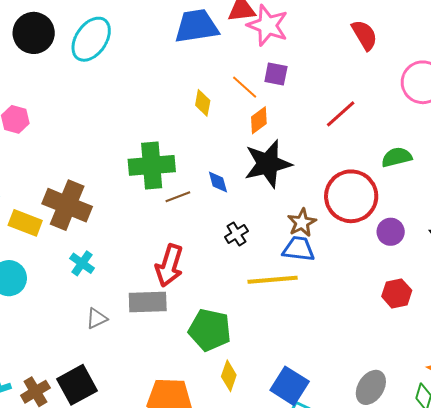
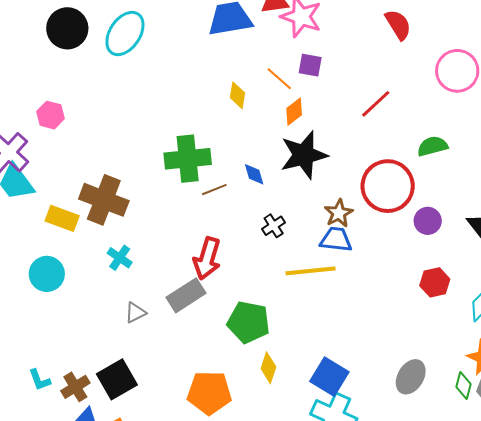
gray rectangle: (148, 302) -> (186, 295), turned -30

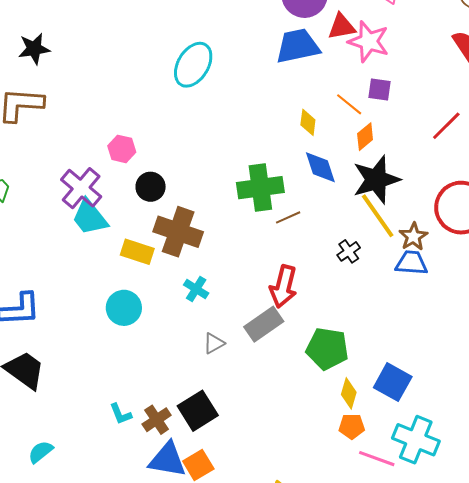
black circle: (67, 28) -> (151, 187), moved, size x0.7
blue diamond: (254, 174) -> (320, 167), moved, size x1.5
yellow line: (310, 271) -> (378, 216), moved, turned 63
blue square: (329, 377) -> (393, 382), moved
orange pentagon: (209, 393) -> (352, 426), moved, size x0.6

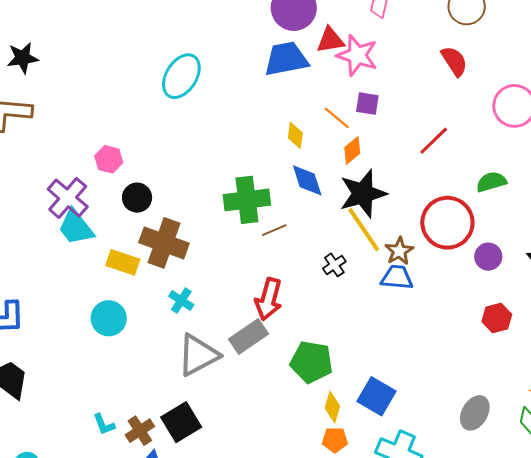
gray triangle: (214, 343) -> (198, 355), size x2.0

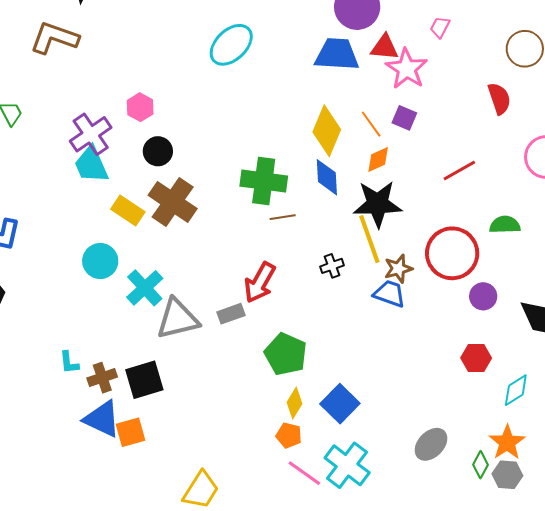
yellow diamond: (295, 135) -> (327, 131), size x1.8
cyan cross: (181, 300) -> (145, 288), moved, size x1.5
gray rectangle: (248, 337) -> (231, 314), size x0.7

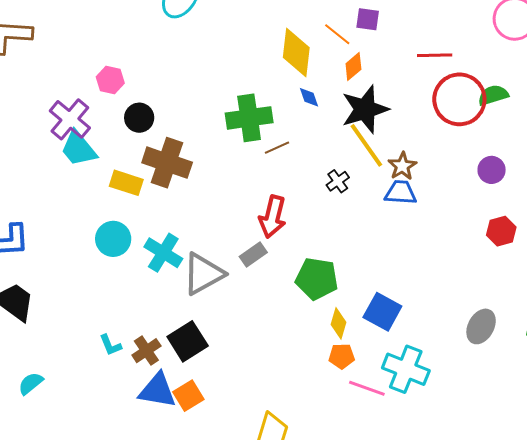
red line: (459, 170) -> (435, 55), turned 44
blue diamond: (327, 177) -> (309, 97), size x0.6
red circle: (452, 253) -> (459, 99), moved

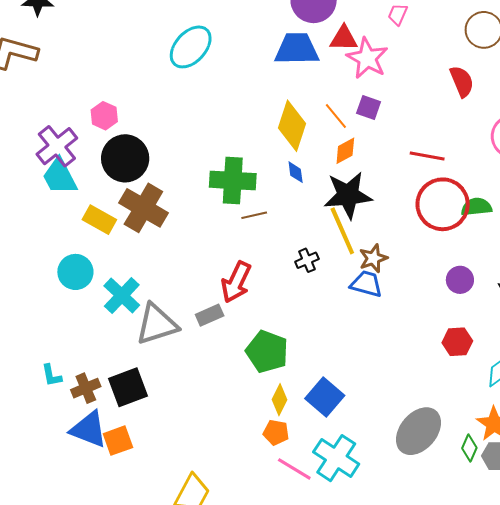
black circle: (139, 118) -> (125, 158), size x1.6
gray ellipse: (481, 326) -> (418, 431), size x1.4

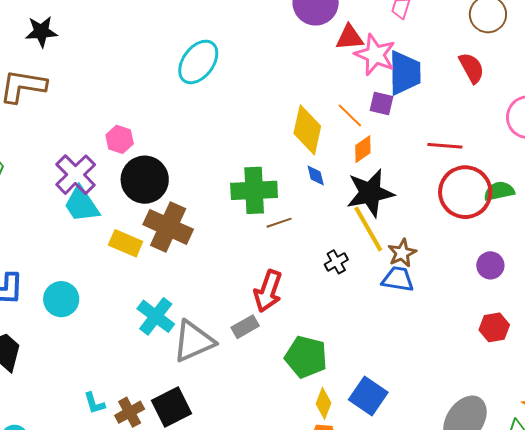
blue trapezoid: (297, 49) -> (405, 73), moved, turned 96
cyan circle: (75, 272) -> (61, 299), moved

